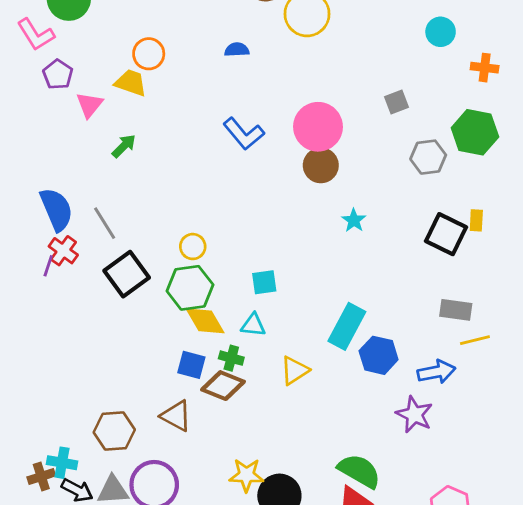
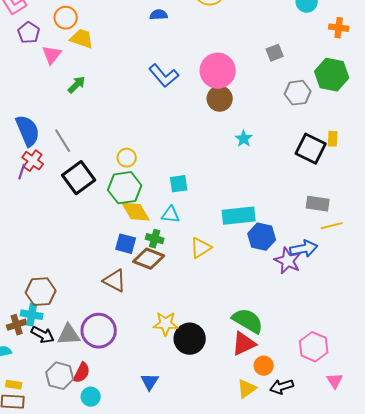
orange circle: (149, 54) -> (66, 18), moved
cyan rectangle: (347, 326) -> (239, 216), turned 56
purple star: (414, 414) -> (288, 261), moved
brown hexagon: (114, 431) -> (41, 292), moved

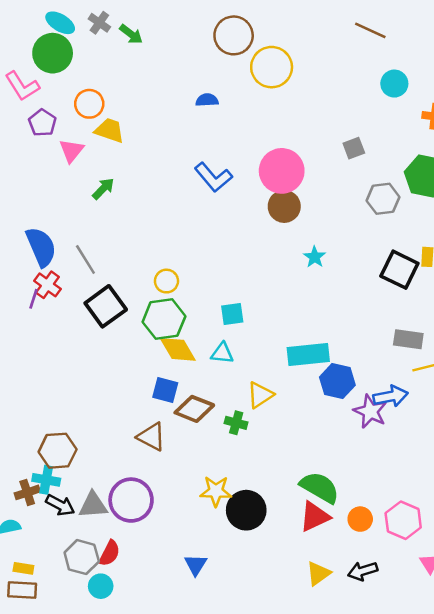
green cross: (155, 239) -> (236, 423), moved
orange circle: (264, 366) -> (360, 519), moved
cyan circle: (91, 397) -> (101, 586), moved

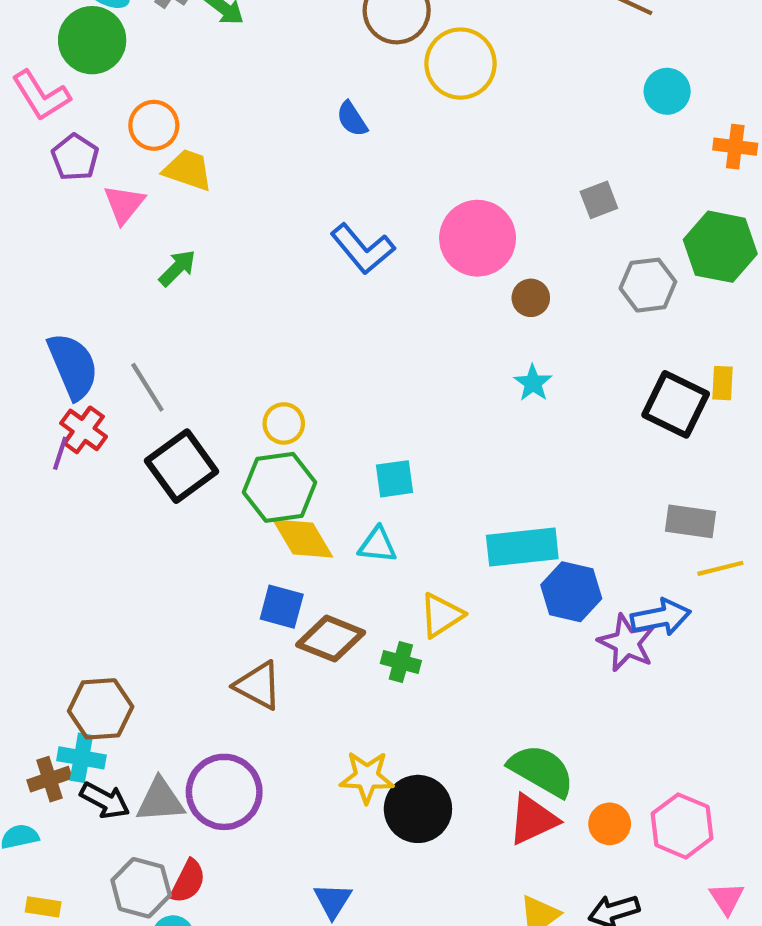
blue semicircle: (207, 100) -> (352, 119), turned -120
brown circle: (284, 206) -> (531, 298), moved, size x0.7

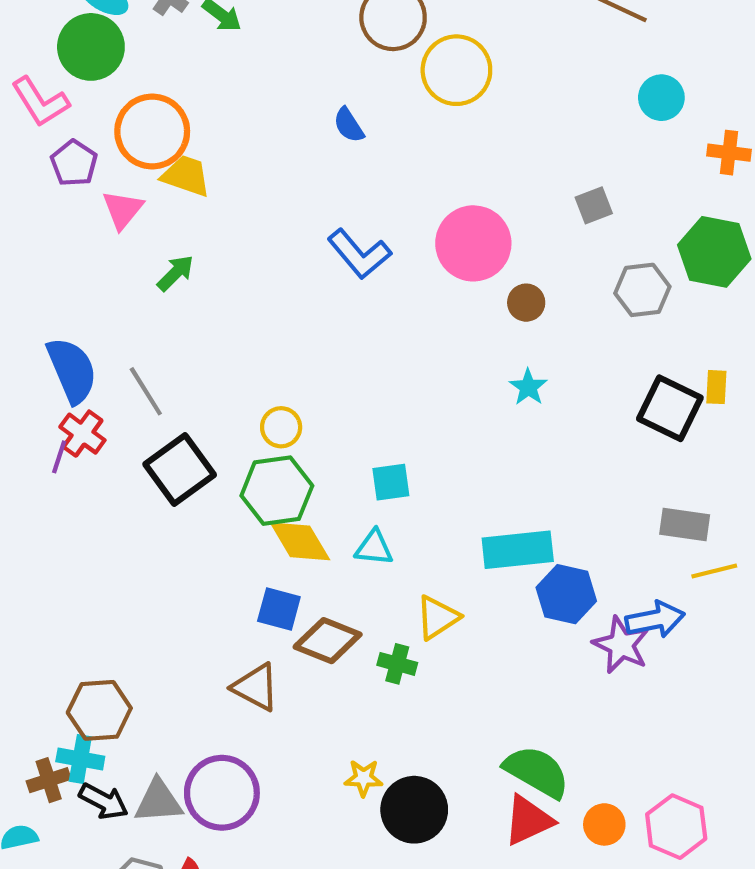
orange circle: (154, 125) -> (152, 131), size x1.5
yellow star: (367, 777) -> (363, 778), size x0.7

